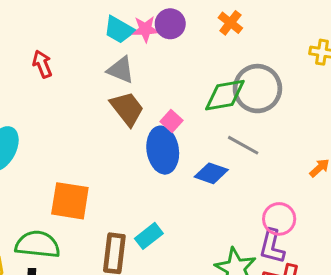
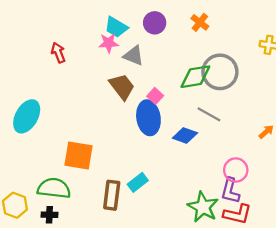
pink star: (145, 29) -> (109, 43), moved
gray triangle: (121, 70) -> (134, 56), moved

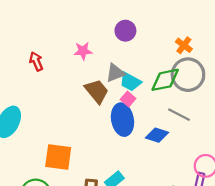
orange cross: (200, 22) -> (184, 45), moved
cyan trapezoid: (116, 27) -> (130, 82), moved
gray triangle: (134, 56) -> (115, 73), moved, turned -42

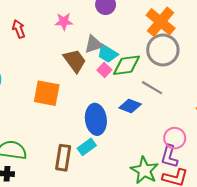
orange cross: (184, 45) -> (161, 22), size x1.8
green diamond: (165, 80) -> (127, 65), moved
blue ellipse: (122, 120) -> (96, 119), moved
orange square: (58, 157) -> (47, 93), moved

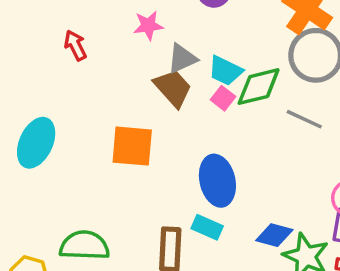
gray triangle: (94, 44) -> (182, 59), moved
blue diamond: (130, 106) -> (274, 235), moved
cyan rectangle: (87, 147) -> (207, 227), turned 66

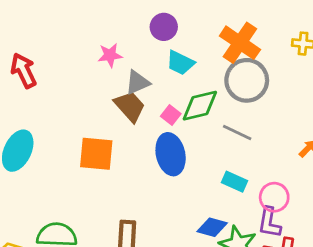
red arrow: (75, 45) -> (24, 71), moved, size x1.4
cyan trapezoid: (225, 71) -> (180, 63), moved
blue ellipse: (217, 181) -> (171, 154), moved
cyan rectangle: (207, 227) -> (234, 182), moved

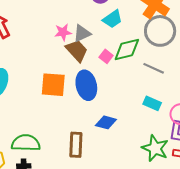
pink star: (110, 55) -> (63, 32), moved
cyan trapezoid: (180, 63) -> (112, 19), turned -60
blue ellipse: (171, 154) -> (86, 85), moved
blue diamond: (212, 227) -> (106, 122), moved

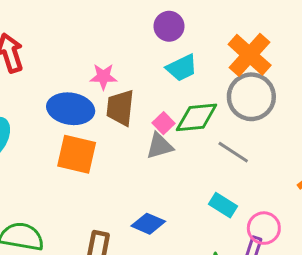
gray triangle: (82, 33) -> (160, 146), moved
brown trapezoid: (77, 51) -> (120, 108), turned -140
blue ellipse: (86, 85) -> (71, 109), moved, turned -76

